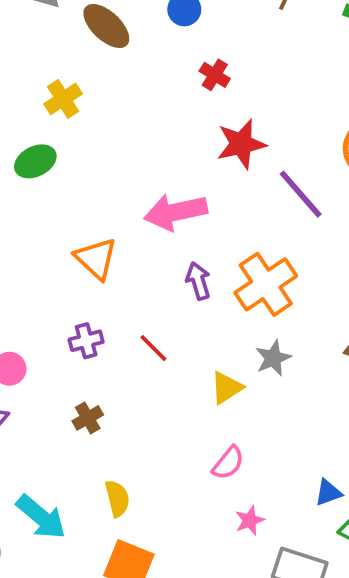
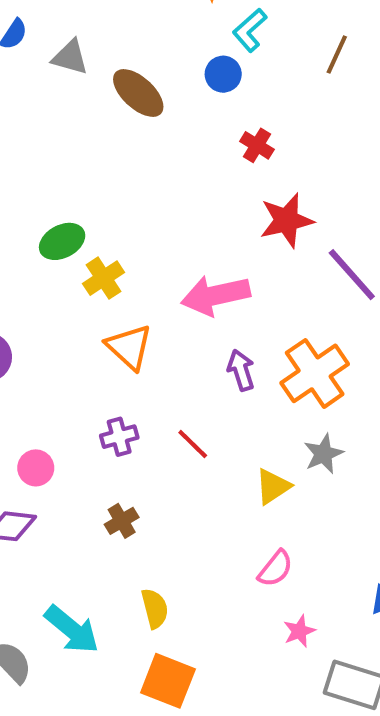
yellow cross: (63, 99) -> (104, 278), moved

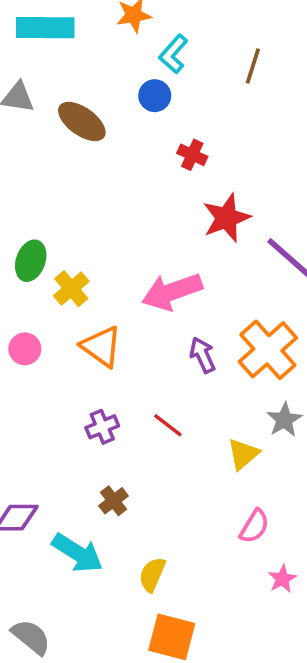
green ellipse: (62, 241) -> (31, 261), turned -36
pink circle: (36, 468) -> (25, 349), moved
yellow semicircle: (155, 608) -> (152, 574), turned -135
cyan arrow: (72, 629) -> (77, 553), moved

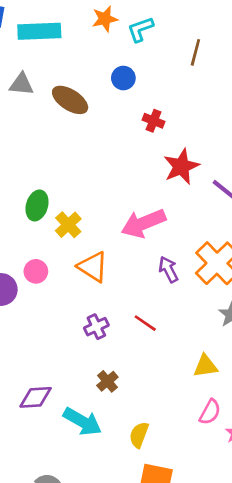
cyan L-shape: (173, 54) -> (140, 29), moved, turned 32
yellow triangle: (243, 454) -> (205, 366), moved, turned 35
pink semicircle: (254, 526) -> (210, 412), moved

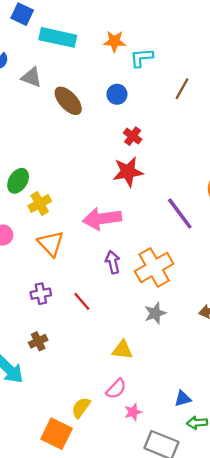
red star: (181, 166) -> (128, 172), moved
yellow semicircle: (139, 435) -> (81, 408), moved

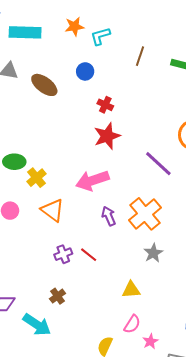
green ellipse: (18, 181) -> (14, 162), turned 70
purple cross: (41, 294) -> (63, 254), moved

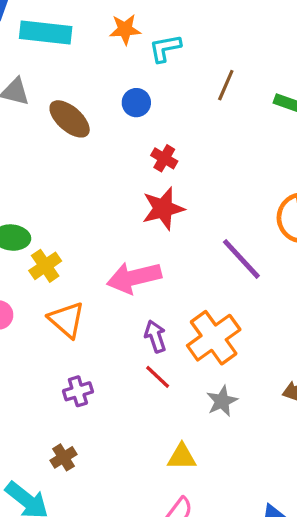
red line: (89, 255) -> (158, 377), moved

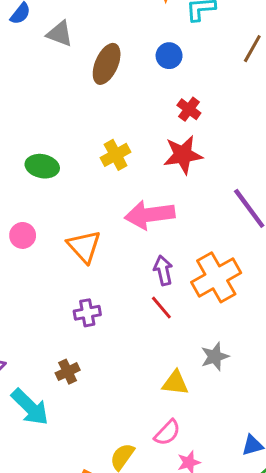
brown ellipse: (70, 119) -> (107, 64), turned 66
yellow cross: (45, 266) -> (116, 155), moved
gray star: (222, 401) -> (215, 357), moved

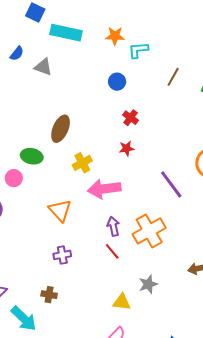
brown ellipse: (107, 64) -> (61, 129), moved
yellow cross: (116, 155) -> (82, 163), moved
red star: (183, 155) -> (127, 148), size x0.6
pink circle: (23, 235) -> (14, 178), moved
brown cross: (68, 372) -> (49, 295), turned 35

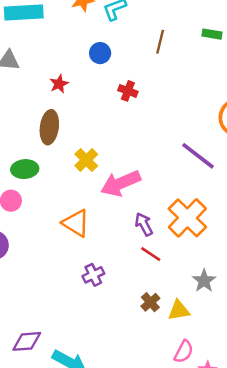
brown line: (173, 77) -> (160, 42), moved
red star: (127, 148) -> (59, 84), moved
brown cross: (49, 295) -> (150, 302), moved, turned -35

